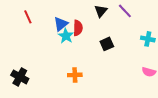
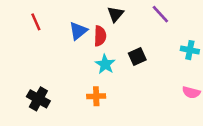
black triangle: (101, 11) -> (115, 14), moved
cyan star: (66, 36) -> (105, 64), moved
black cross: (20, 77) -> (38, 99), moved

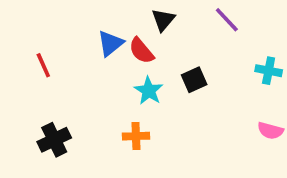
red line: (36, 22) -> (43, 65), moved
red semicircle: (100, 36) -> (141, 51), turned 138
black cross: (38, 99) -> (54, 140), turned 35

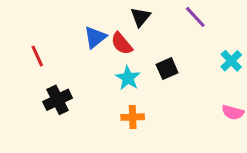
cyan cross: (269, 71) -> (231, 61), turned 35
orange cross: (136, 136) -> (133, 117), moved
black cross: (54, 140) -> (58, 100), moved

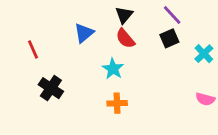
red semicircle: (122, 44) -> (125, 38), moved
black square: (167, 69) -> (169, 38), moved
black cross: (58, 100) -> (51, 88), turned -30

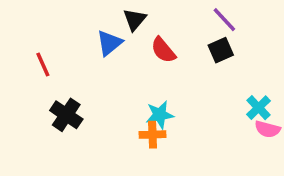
black triangle: (124, 15) -> (135, 20), moved
cyan cross: (204, 54) -> (258, 108), moved
cyan star: (113, 69) -> (160, 115), moved, turned 30

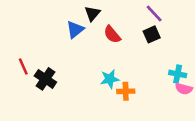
red line: (43, 65) -> (23, 67), moved
cyan cross: (258, 108) -> (178, 74), turned -35
orange cross: (153, 135) -> (126, 91), moved

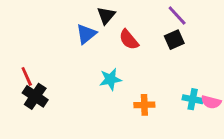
cyan cross: (178, 74) -> (193, 99), moved
black cross: (45, 79) -> (35, 96), moved
cyan star: (110, 79) -> (110, 79), moved

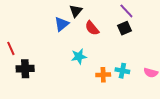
red line: (27, 76) -> (11, 48), moved
black cross: (35, 96) -> (25, 69), turned -36
cyan cross: (193, 99) -> (122, 71), moved

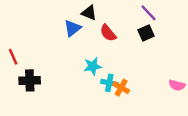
black triangle: (76, 11) -> (89, 13), turned -48
cyan cross: (122, 71) -> (109, 83), moved
orange cross: (103, 75) -> (121, 88), turned 32

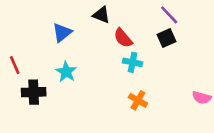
blue triangle: (72, 28) -> (62, 33), moved
cyan star: (93, 66) -> (66, 72), moved, turned -30
cyan cross: (109, 83) -> (133, 62), moved

